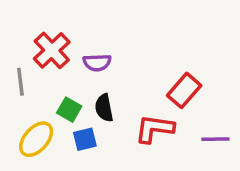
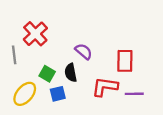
purple semicircle: (97, 63) -> (84, 51), moved, turned -138
red rectangle: (184, 90) -> (125, 61), turned -40
purple line: (215, 139) -> (134, 94), moved

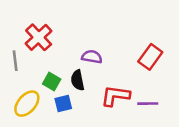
purple semicircle: (84, 51) -> (92, 57), turned -30
red rectangle: (125, 61) -> (150, 57), moved, turned 35

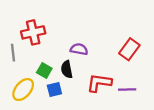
red cross: (39, 37) -> (33, 32), turned 30

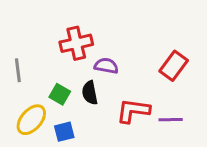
red cross: (33, 32) -> (76, 43), moved
blue square: (54, 90) -> (64, 132), moved

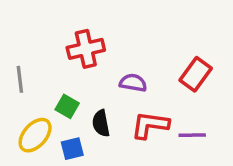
purple semicircle: (106, 66) -> (133, 83), moved
black semicircle: (90, 93) -> (101, 123), moved

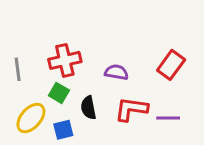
red cross: (86, 49) -> (65, 60), moved

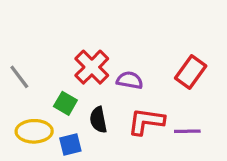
red cross: (65, 60) -> (92, 67), moved, turned -32
gray line: (18, 69) -> (19, 77), turned -30
yellow ellipse: (31, 118) -> (34, 131), turned 48

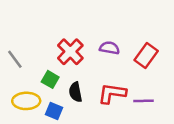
purple semicircle: (130, 80) -> (109, 48), moved
blue square: (70, 144) -> (54, 111), turned 36

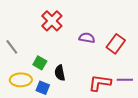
red cross: (70, 52) -> (52, 21), moved
red L-shape: (112, 93) -> (100, 83), moved
purple line: (144, 101) -> (125, 80), moved

